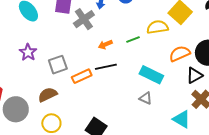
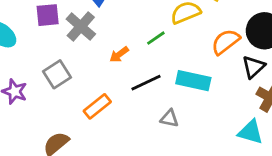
gray square: (58, 65) -> (57, 74), moved
black line: (106, 67) -> (146, 83), moved
gray triangle: (146, 98) -> (169, 118), moved

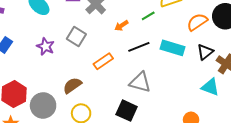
black triangle: (253, 67) -> (205, 52), moved
gray square: (57, 74) -> (76, 37), turned -30
gray triangle: (169, 118) -> (140, 82), moved, size x1.6

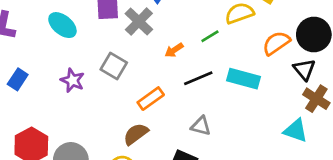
black triangle: (205, 52) -> (304, 70), moved, turned -30
gray triangle: (140, 82) -> (201, 126), size x0.7
brown semicircle: (72, 85) -> (136, 134), moved

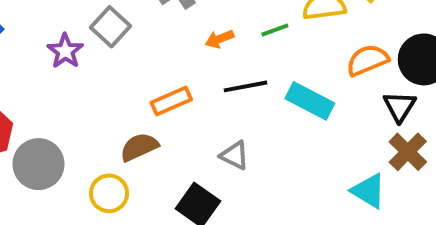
gray square: (114, 66) -> (111, 27), moved

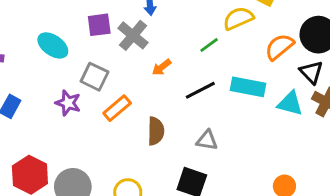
orange arrow: (219, 39) -> (162, 67), moved
orange rectangle: (171, 101) -> (117, 108), moved
brown semicircle: (139, 147) -> (156, 131), moved, turned 132
cyan triangle: (369, 191) -> (290, 103), moved

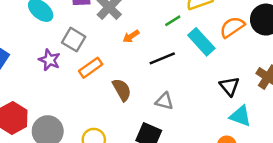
black triangle: (311, 72) -> (229, 86), moved
cyan rectangle: (248, 87) -> (201, 42), moved, turned 32
cyan triangle: (290, 103) -> (240, 116), moved
brown semicircle: (156, 131) -> (122, 90), turned -35

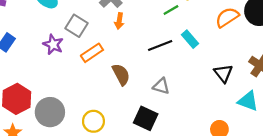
orange arrow: (131, 36) -> (119, 21), moved, turned -49
cyan rectangle: (201, 42) -> (190, 39), moved, size x0.7
cyan triangle: (240, 116) -> (248, 101), moved

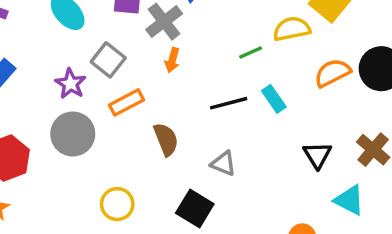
gray circle: (50, 112) -> (73, 134), moved

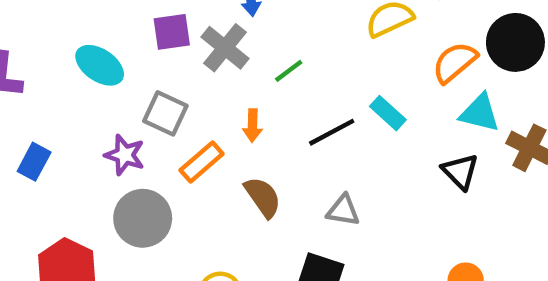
green line: (251, 52) -> (289, 71), moved
orange arrow: (172, 60) -> (252, 125), moved
cyan triangle: (349, 200) -> (480, 113), moved

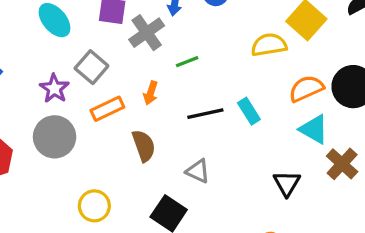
black triangle: (460, 171) -> (287, 183), moved

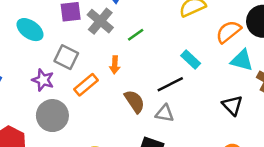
black line: (205, 114) -> (170, 84), moved
brown semicircle: (144, 146) -> (135, 101), moved

